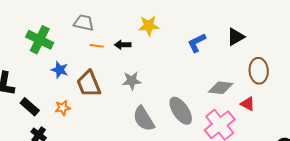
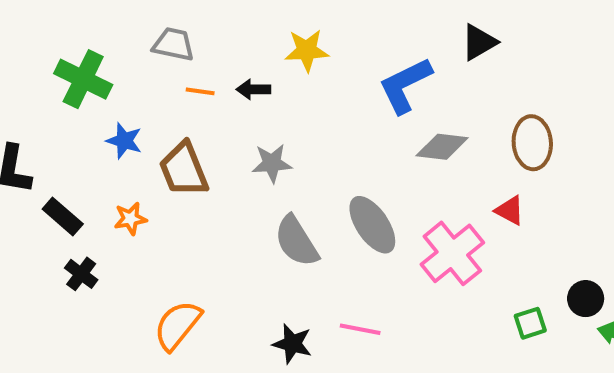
black triangle: (236, 37) -> (479, 42), moved
blue L-shape: (197, 43) -> (405, 85), size x1.4
gray diamond: (221, 88) -> (442, 147), moved

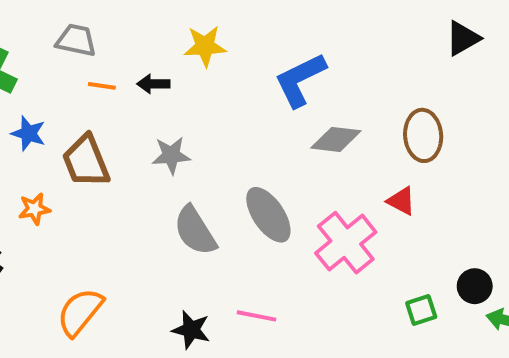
black triangle: (479, 42) -> (463, 38), moved

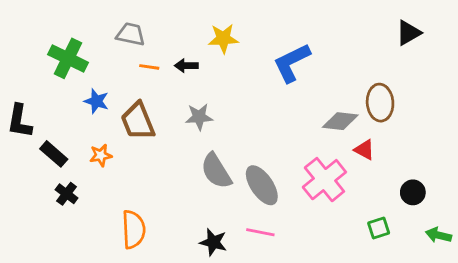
gray diamond: (336, 139) -> (340, 121), moved
gray ellipse: (268, 215) -> (262, 185), moved
black circle: (475, 286) -> (413, 192), moved
orange semicircle: (80, 312) -> (134, 229), turned 138

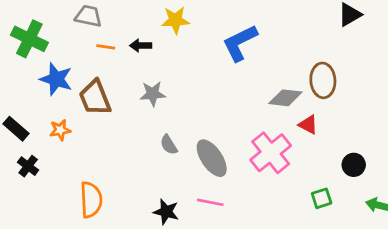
blue star: (96, 101) -> (56, 79), size x1.4
gray semicircle: (216, 171) -> (169, 145), size x0.6

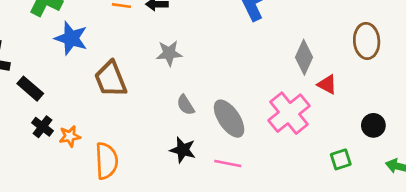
brown ellipse: (323, 80) -> (367, 41), moved
brown trapezoid: (95, 98) -> (111, 79), moved
gray diamond: (285, 98) -> (304, 57), turned -72
orange star: (60, 130) -> (70, 136), moved
black star: (166, 212) -> (183, 150), moved

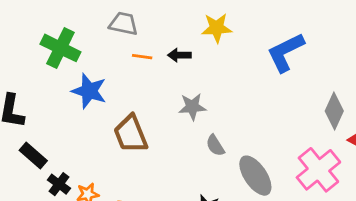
black rectangle: (30, 89) -> (33, 155), moved
gray semicircle: (185, 105) -> (215, 145), moved

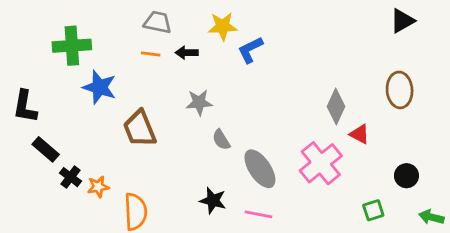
gray trapezoid: (123, 24) -> (158, 22), moved
green cross: (60, 48) -> (72, 46), turned -30
blue L-shape: (285, 52) -> (250, 50), moved, size x0.7

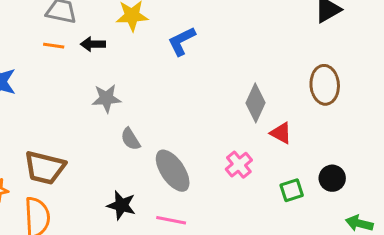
blue L-shape: (250, 50) -> (182, 41), moved
brown trapezoid: (140, 129) -> (45, 168), moved, turned -54
pink cross: (321, 163) -> (239, 165), size x0.6
green square: (373, 210) -> (292, 190), moved

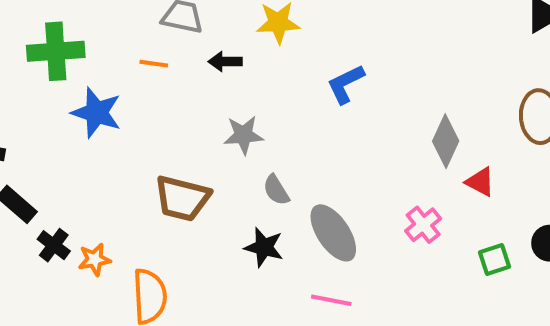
blue L-shape: (182, 41) -> (346, 84), moved
orange line: (54, 46) -> (154, 64), moved
brown trapezoid: (45, 168) -> (182, 198), moved
black star: (121, 205) -> (264, 247), moved

